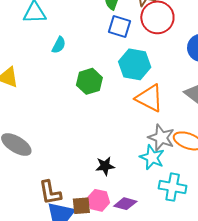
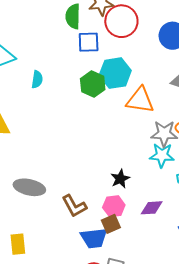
green hexagon: (89, 81) -> (93, 84), moved
brown L-shape: (50, 193) -> (74, 206), moved
pink hexagon: (98, 200) -> (114, 206), moved

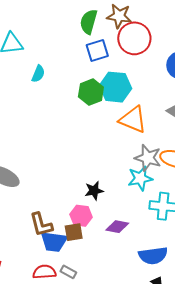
blue square: (89, 42) -> (97, 50), turned -30
cyan star: (162, 155) -> (140, 178), turned -30
brown L-shape: (74, 206) -> (41, 225), moved

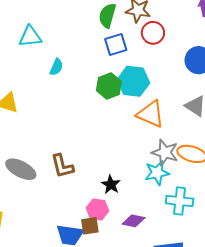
red circle: (134, 38) -> (153, 33), size x0.7
black star: (94, 191) -> (111, 185), turned -30
brown L-shape: (41, 225) -> (62, 166), moved

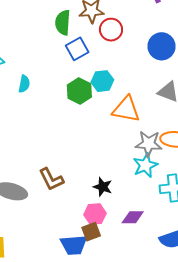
cyan hexagon: (133, 81) -> (102, 81), size x0.7

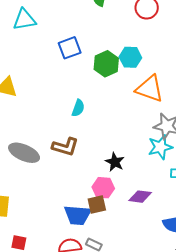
blue square: (77, 49) -> (70, 48), moved
cyan semicircle: (24, 84) -> (78, 108), moved
brown L-shape: (51, 179) -> (65, 147), turned -56

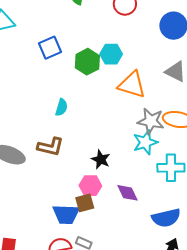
purple diamond: (140, 197) -> (128, 193), turned 60

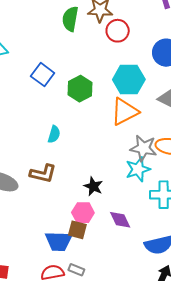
blue square: (50, 48) -> (43, 75), turned -30
cyan hexagon: (111, 54) -> (129, 79), moved, size x1.4
orange triangle: (132, 85) -> (125, 112), turned -44
brown square: (85, 203) -> (77, 230), turned 30

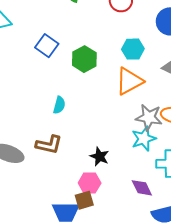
cyan hexagon: (129, 79) -> (133, 49), size x0.7
purple diamond: (120, 220) -> (142, 188), moved
brown square: (77, 230) -> (84, 200), turned -30

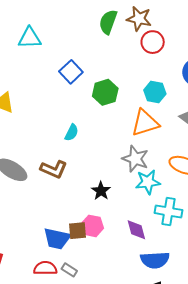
gray star: (149, 117) -> (135, 159), moved
pink hexagon: (90, 183) -> (92, 226), moved

